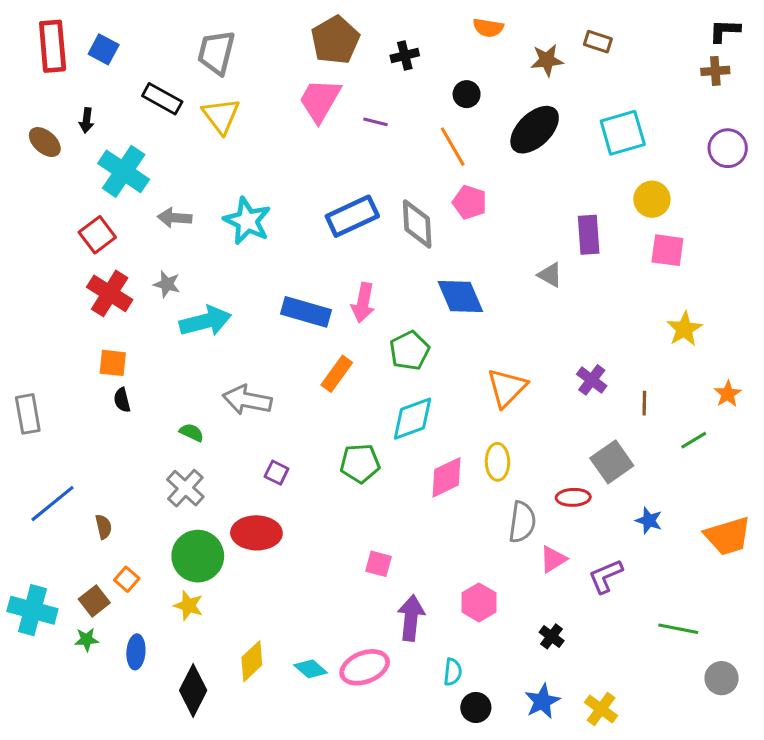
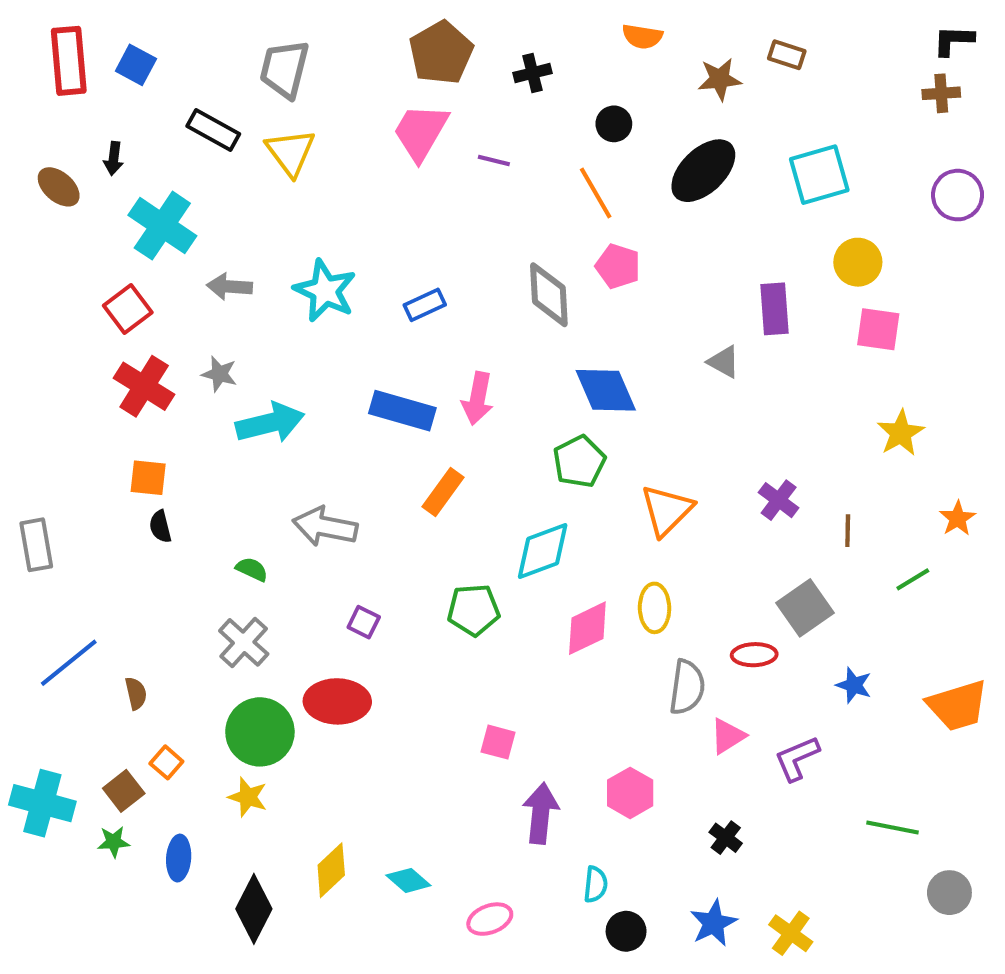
blue rectangle: (352, 216) -> (425, 305), moved, size x0.6
green pentagon: (409, 351) -> (579, 461), moved
pink ellipse: (365, 667) -> (490, 919), moved, size x0.7

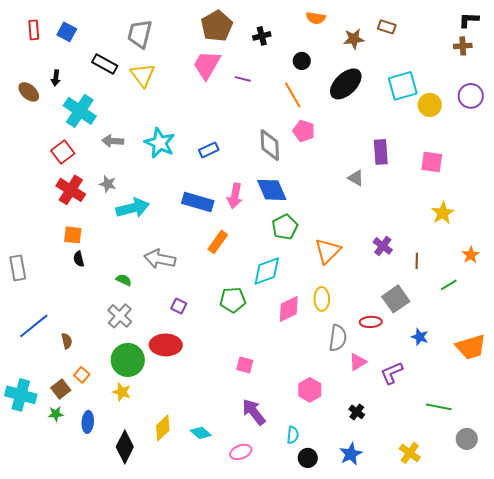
red rectangle: (69, 61) -> (34, 30), size x0.6
yellow circle: (858, 262) -> (430, 105), moved
blue diamond: (606, 390) -> (272, 190), moved
purple arrow: (541, 813) -> (254, 412), moved, turned -44
yellow cross: (791, 933) -> (410, 453), moved

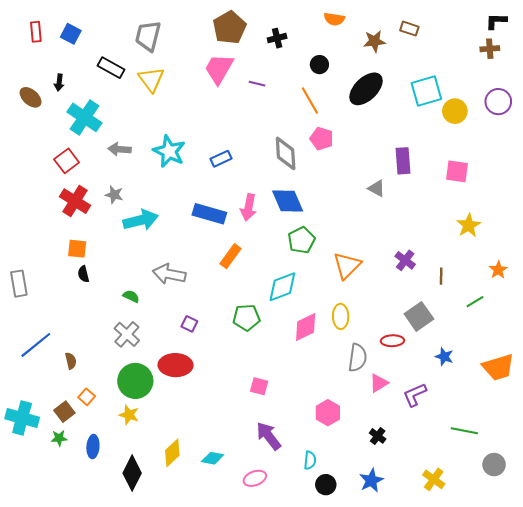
cyan diamond: (201, 433) -> (213, 458), turned -30

